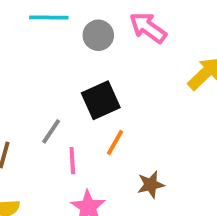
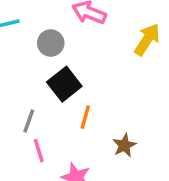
gray circle: (98, 35) -> (51, 43), moved
pink line: (72, 161) -> (39, 151), moved

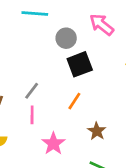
black square: (64, 84) -> (80, 64), moved
brown star: (124, 145) -> (97, 131), turned -30

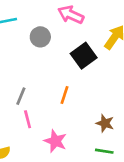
black square: (80, 64) -> (84, 56), moved
brown star: (97, 131) -> (105, 123), moved

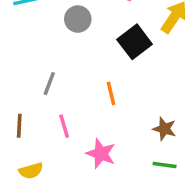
orange line: (64, 95) -> (111, 93), turned -30
gray line: (21, 96) -> (49, 84), moved

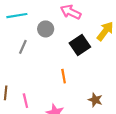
gray line: (49, 84) -> (23, 47), moved
pink line: (64, 126) -> (25, 101), moved

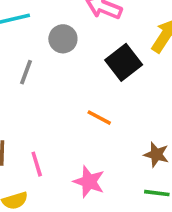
orange line: (64, 76) -> (99, 118), turned -48

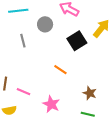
gray line: (26, 72) -> (23, 41), turned -40
pink line: (37, 164) -> (24, 92), turned -56

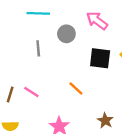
black square: (77, 41) -> (100, 58), turned 30
pink line: (24, 92) -> (31, 92), moved

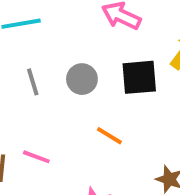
gray circle: (66, 34) -> (82, 79), moved

